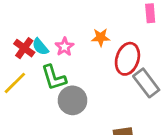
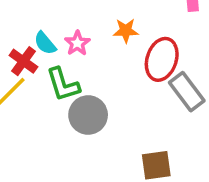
red cross: (24, 48) -> (23, 61), moved

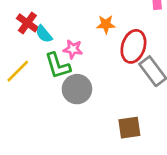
pink star: (77, 43) -> (73, 49), moved, turned -30
red cross: (23, 61) -> (27, 23), moved

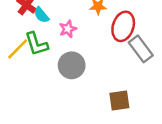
pink star: (73, 49) -> (68, 29), turned -30
green L-shape: (58, 66) -> (36, 44), moved

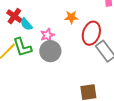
gray circle: (72, 65) -> (50, 51), moved

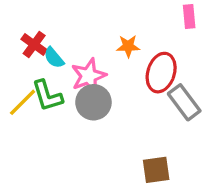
pink star: (47, 35) -> (89, 76), size x1.5

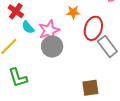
cyan semicircle: (54, 58) -> (28, 27), moved
green L-shape: (47, 96) -> (18, 78), moved

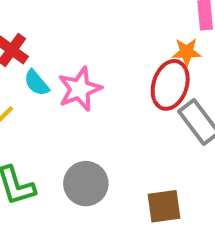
orange star: (73, 12) -> (187, 52), moved
gray circle: (52, 46) -> (86, 184), moved

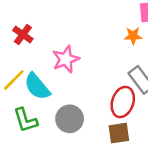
cyan semicircle: (37, 83) -> (37, 86), moved, size x1.6
red ellipse: (170, 85) -> (123, 102), moved

